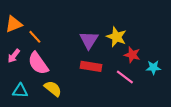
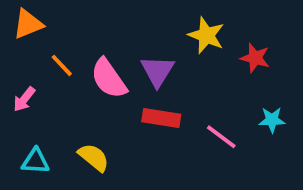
orange triangle: (14, 24) -> (28, 24), moved
yellow star: (116, 37) -> (206, 35), moved
red star: (132, 55) -> (255, 58), moved
pink semicircle: (38, 63) -> (109, 79), moved

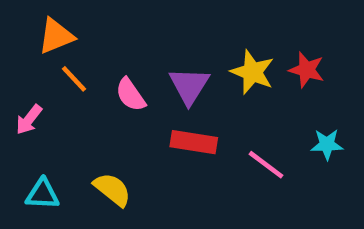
orange triangle: (28, 24) -> (56, 36), moved
yellow star: (206, 35) -> (252, 72), moved
pink semicircle: (109, 79) -> (130, 95), size x0.7

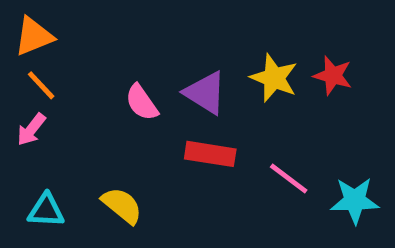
orange triangle: (56, 36) -> (34, 36), moved
orange line: (74, 79) -> (41, 85), moved
purple triangle: (189, 86) -> (205, 93), turned -30
cyan star: (327, 144) -> (355, 201), moved, size x1.4

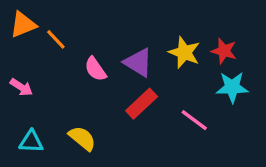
orange line: (41, 85) -> (56, 39), moved
pink arrow: (31, 129) -> (21, 87), turned -95
red rectangle: (210, 154) -> (142, 104), turned -52
cyan star: (355, 201) -> (232, 87), moved

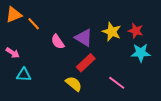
pink line: (194, 120) -> (117, 83), moved
yellow semicircle: (82, 138) -> (74, 84), moved
cyan triangle: (31, 142) -> (24, 75), moved

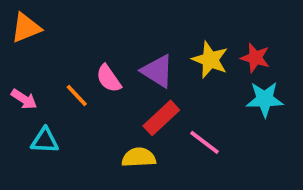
orange line: (34, 24) -> (77, 95), moved
pink line: (117, 83) -> (204, 142), moved
yellow semicircle: (74, 84) -> (139, 157), turned -42

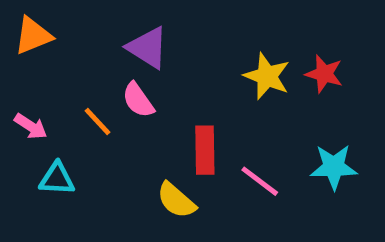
purple triangle: (157, 71) -> (148, 48), moved
cyan star: (265, 99) -> (334, 167), moved
red rectangle: (161, 118) -> (205, 150), turned -48
yellow semicircle: (139, 157) -> (176, 200), turned -136

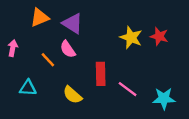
orange triangle: (33, 36) -> (40, 18), moved
pink arrow: (31, 126) -> (13, 48), moved, turned -112
cyan star: (334, 167) -> (164, 98), moved
yellow semicircle: (176, 200) -> (72, 95), moved

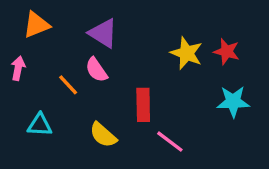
orange triangle: (40, 18) -> (36, 25), moved
pink line: (128, 89) -> (170, 142), moved
cyan star: (164, 98) -> (233, 102), moved

